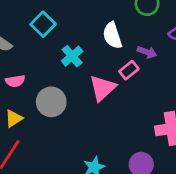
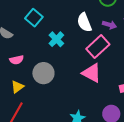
purple arrow: (147, 52) -> (110, 25), moved
pink rectangle: (129, 70) -> (98, 47), size x1.6
pink triangle: (103, 88) -> (92, 73), moved, turned -45

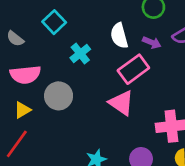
pink semicircle: (17, 60) -> (25, 75), size x1.6

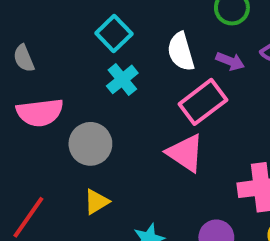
cyan square: (54, 22) -> (114, 34), moved
gray semicircle: (15, 39) -> (24, 58), turned 30
yellow triangle: (22, 110) -> (96, 202), moved

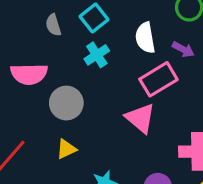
gray semicircle: (24, 58) -> (53, 25), moved

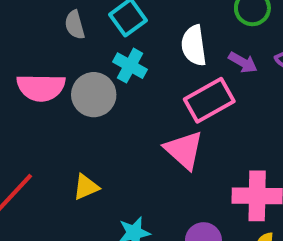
cyan cross: (97, 55) -> (130, 66), turned -30
gray circle: (66, 103) -> (94, 95), moved

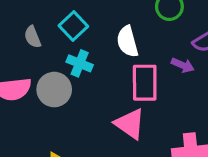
purple arrow: (243, 62) -> (183, 65), moved
pink rectangle: (209, 100) -> (145, 83), turned -54

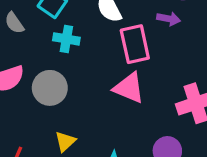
gray circle: (54, 90) -> (50, 88), moved

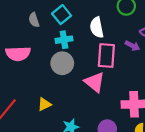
cyan cross: (66, 39) -> (64, 40), turned -35
gray circle: (50, 88) -> (62, 63), moved

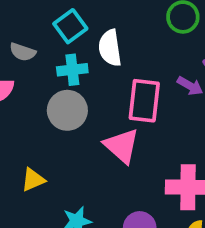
gray semicircle: (34, 20) -> (23, 52), moved, turned -56
white semicircle: (97, 27) -> (110, 48), moved

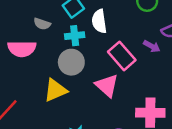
pink rectangle: (144, 101) -> (122, 56), turned -48
yellow triangle: (33, 180) -> (55, 90), moved, size x1.5

